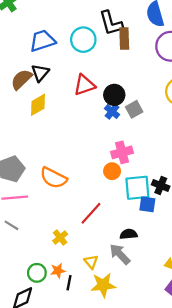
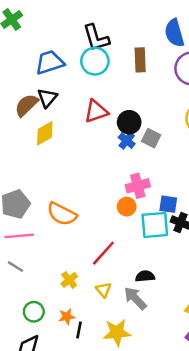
black L-shape: (111, 23) -> (96, 38), moved
gray square: (134, 109) -> (151, 138), turned -35
blue square: (147, 204) -> (168, 204), moved
yellow triangle: (91, 262) -> (103, 290), moved
green circle: (37, 273) -> (34, 312), moved

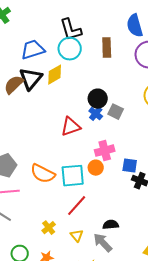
black triangle: (47, 98) -> (31, 79), size x1.4
red triangle: (96, 111) -> (71, 127), moved
yellow diamond: (45, 133) -> (55, 75), moved
cyan square: (155, 225) -> (73, 176), moved

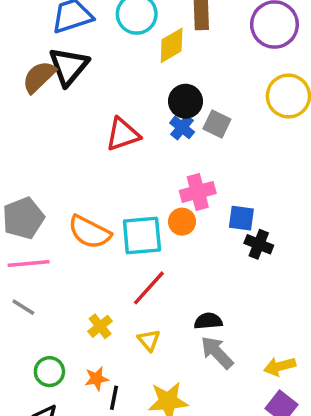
yellow diamond: (55, 75) -> (172, 45), moved
red triangle: (71, 127) -> (123, 134), moved
gray arrow: (103, 243) -> (217, 352), moved

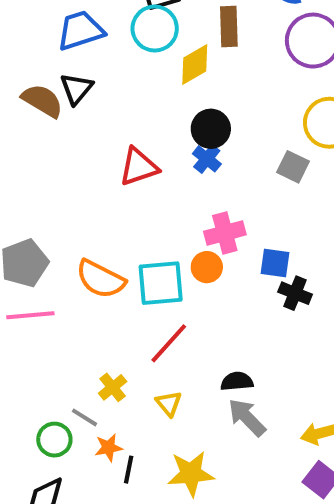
black triangle: (69, 66) -> (76, 89), size x0.7
brown semicircle: (39, 77) -> (42, 101), turned 75
gray square: (217, 124) -> (293, 167), moved
gray line: (23, 307) -> (84, 417), moved

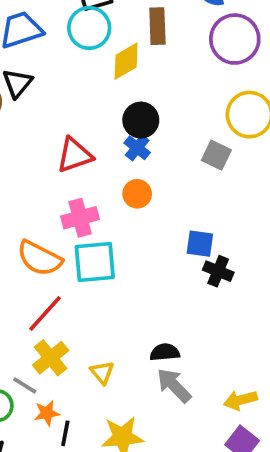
pink cross: (225, 233) -> (80, 218), moved
orange circle: (207, 267) -> (137, 194), moved
red line: (169, 343) -> (45, 314), moved
yellow cross: (113, 387) -> (51, 358), size x1.4

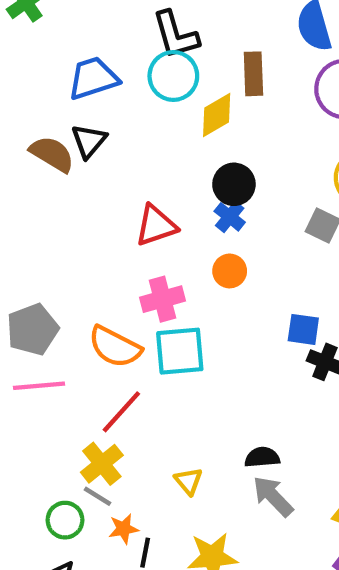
yellow cross: (51, 358) -> (102, 464), moved

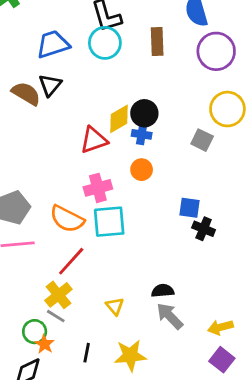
yellow diamond: (217, 115) -> (119, 119), moved
blue cross: (230, 217) -> (142, 134), turned -30
orange star: (123, 529) -> (44, 344), moved, turned -30

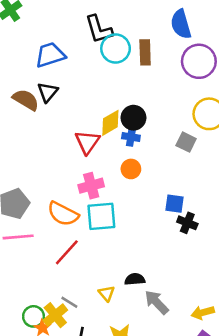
cyan circle: (105, 43) -> (116, 48), moved
red triangle: (94, 140) -> (87, 142), turned -36
black semicircle: (163, 291) -> (135, 279), moved
yellow cross: (58, 295) -> (55, 315), moved
gray line: (56, 316) -> (69, 302), moved

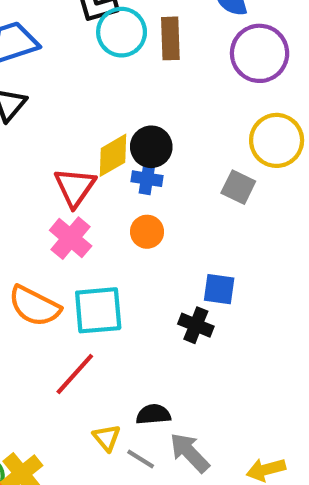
pink cross: (91, 186) -> (71, 238), moved, turned -35
black cross: (187, 223) -> (196, 325), moved
red line: (67, 252) -> (75, 374), moved
gray line: (69, 302) -> (141, 459), moved

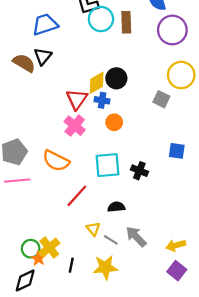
blue cross: (147, 179) -> (102, 100), moved
blue square: (219, 289) -> (177, 151), moved
cyan square: (98, 310) -> (108, 165), moved
black semicircle: (153, 414) -> (116, 207), moved

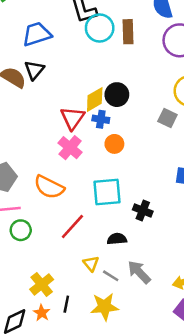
black cross: (139, 171) -> (143, 210), moved
green circle: (31, 249) -> (21, 230), moved
orange star: (38, 259) -> (42, 313), moved

